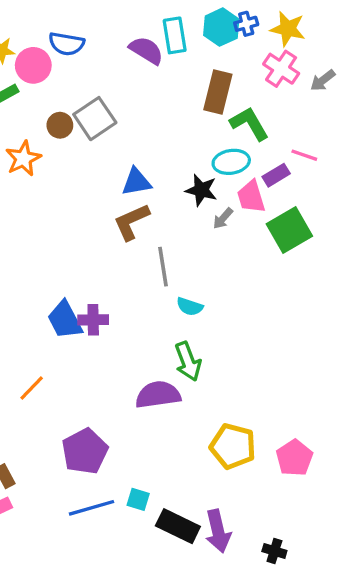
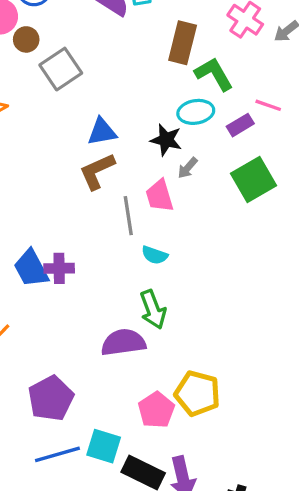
brown circle: (60, 125) -> (26, 39), moved
pink trapezoid: (251, 197) -> (160, 196), moved
pink pentagon: (294, 458) -> (156, 410), moved
cyan square: (138, 499) -> (104, 446), size x1.5

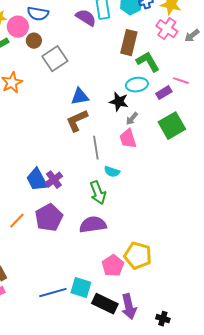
pink trapezoid: (160, 196) -> (128, 139), moved
purple cross: (59, 268) -> (54, 180), turned -36
green arrow: (153, 309) -> (98, 193), moved
purple pentagon: (51, 398) -> (49, 218), moved

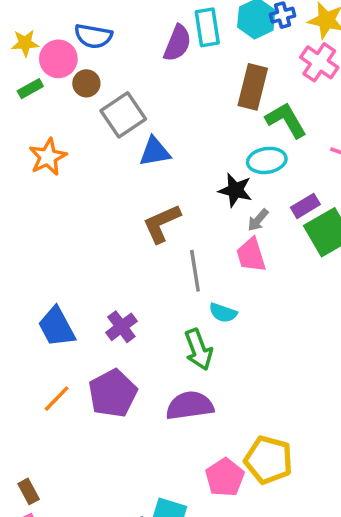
purple semicircle: (86, 18) -> (177, 43), turned 80
purple rectangle: (164, 93) -> (305, 206), moved
blue triangle: (80, 97) -> (155, 152), moved
blue trapezoid: (37, 180) -> (57, 327), moved

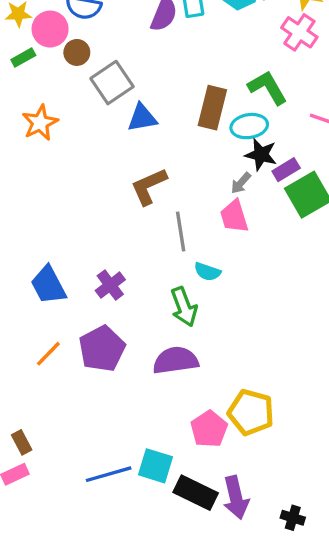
brown rectangle: (253, 87) -> (212, 108), moved
black star: (235, 190) -> (261, 155), moved

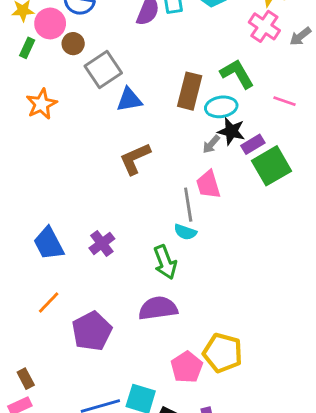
green rectangle: (23, 57) -> (27, 48), turned -36
gray arrow: (241, 183) -> (211, 144), moved
gray line: (181, 232) -> (188, 205), moved
purple pentagon: (102, 349) -> (92, 331), moved

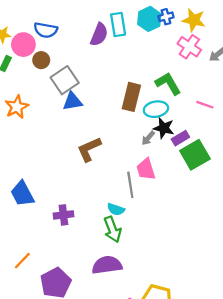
blue triangle: (129, 100) -> (72, 101), moved
cyan semicircle: (185, 232) -> (116, 209), moved
blue trapezoid: (49, 243) -> (22, 194), moved
purple cross: (102, 243) -> (63, 215), turned 30

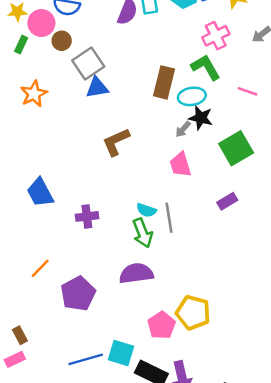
pink cross: (189, 47) -> (216, 36), moved, turned 30
purple rectangle: (180, 138) -> (227, 201), moved
gray line: (130, 185) -> (169, 218), moved

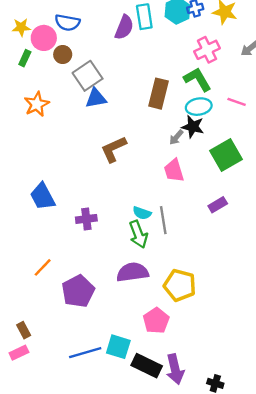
cyan ellipse: (192, 96) -> (199, 107), moved
yellow pentagon: (193, 313) -> (180, 285), moved

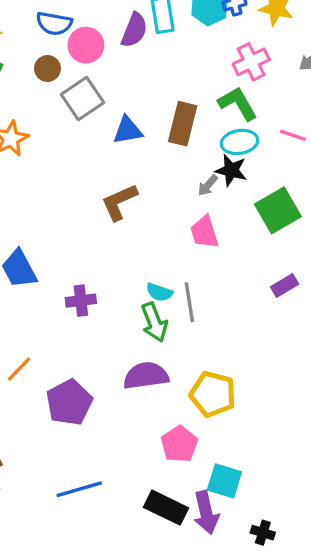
pink circle: (44, 38) -> (86, 45), moved
blue triangle: (96, 98) -> (128, 130), moved
purple rectangle: (218, 205) -> (285, 286), moved
cyan square: (118, 347) -> (224, 481), moved

